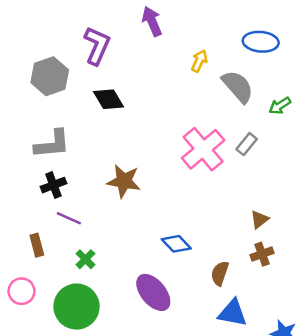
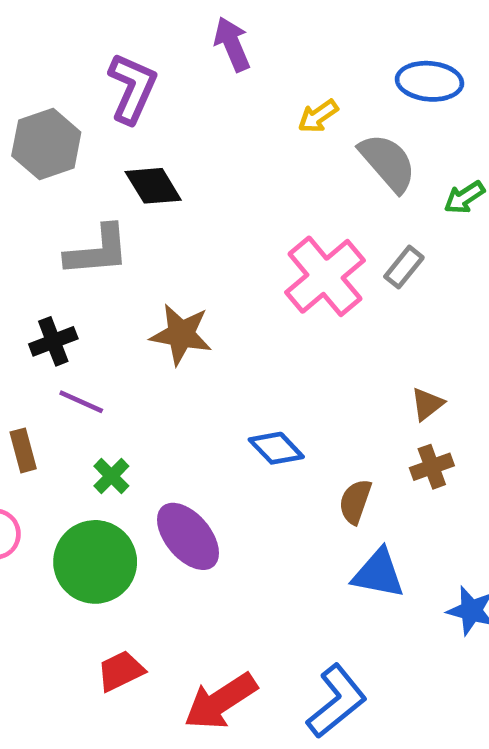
yellow arrow: (199, 61) -> (318, 116), turned -150
gray L-shape: (52, 144) -> (97, 251), moved
purple ellipse: (153, 292) -> (188, 536), moved

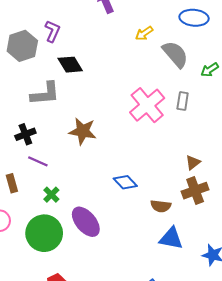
purple L-shape: (132, 88) -> (52, 31), moved, size x0.7
gray rectangle: (404, 267) -> (183, 101), turned -30
brown cross: (432, 467) -> (195, 191), size x1.4
brown semicircle: (355, 502) -> (161, 206), turned -102

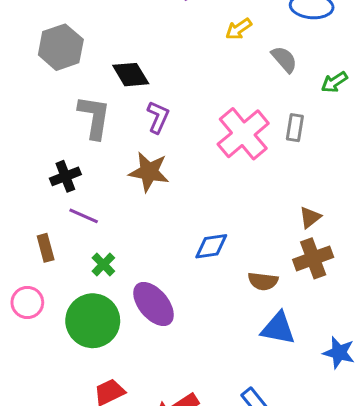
purple L-shape: (52, 31) -> (158, 117), moved
gray semicircle: (175, 54) -> (284, 59), size x0.7
gray L-shape: (45, 94) -> (94, 117), turned -76
blue diamond: (125, 182) -> (211, 246), turned -55

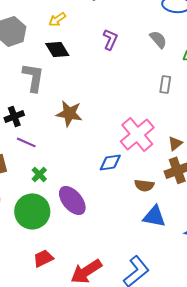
yellow arrow: (239, 29) -> (57, 19), moved
purple L-shape: (158, 117) -> (110, 39), moved
pink cross: (243, 134) -> (137, 134), moved

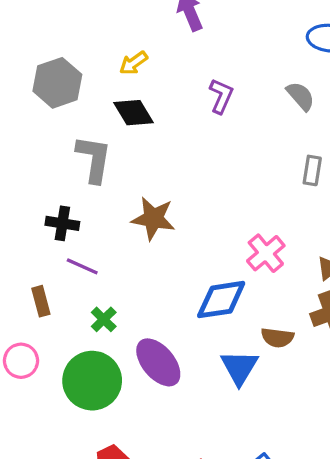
black cross: (14, 116) -> (62, 223), turned 30
pink cross: (137, 134) -> (266, 253), size x0.7
blue diamond: (110, 162) -> (221, 300), size x1.4
blue triangle: (154, 216) -> (239, 367), moved, turned 50

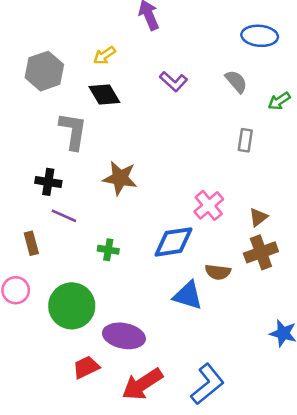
purple L-shape: (221, 96) -> (174, 81), turned 108
green cross: (104, 319) -> (108, 250), moved, turned -36
purple ellipse: (158, 362) -> (124, 336), moved, turned -39
blue triangle: (239, 367) -> (188, 295), turned -44

